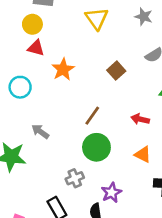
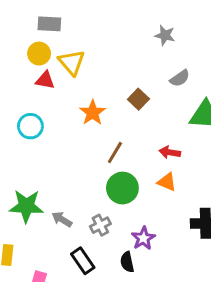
yellow triangle: (97, 18) -> (72, 62), moved
orange star: (63, 69) -> (93, 113), moved
gray arrow: (40, 132) -> (62, 219), moved
orange triangle: (143, 154) -> (167, 182), moved

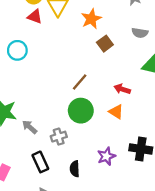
gray semicircle: (180, 78) -> (140, 33), turned 35
orange star: (93, 113) -> (91, 19), moved
purple star: (143, 238) -> (106, 156), moved

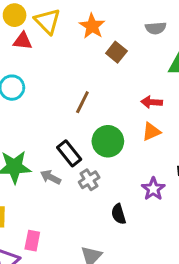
brown line: (80, 82) -> (82, 102), moved
orange triangle: (116, 112) -> (151, 132), turned -42
black rectangle: (40, 162) -> (69, 153), moved

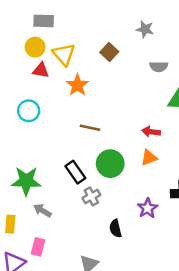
orange star: (92, 26) -> (77, 85), moved
brown square: (116, 52) -> (109, 52), moved
brown line: (82, 102) -> (90, 128), turned 72
gray arrow: (51, 177) -> (42, 210), moved

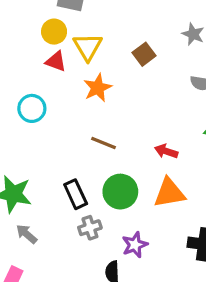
red arrow: (151, 132) -> (166, 151), moved
orange triangle: (149, 158) -> (169, 193), size x1.5
purple star: (147, 208) -> (135, 245), moved

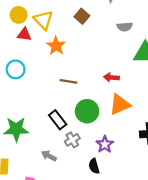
gray arrow: (27, 234) -> (49, 156), moved

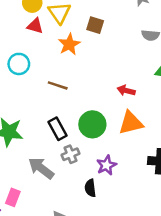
brown square: (82, 16) -> (95, 25), moved, turned -32
brown line: (68, 81) -> (58, 85), moved
gray arrow: (49, 156) -> (41, 168), size x1.5

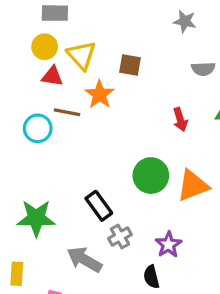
brown line: (58, 85) -> (67, 112), moved
red arrow: (126, 90) -> (180, 120), moved, turned -114
green circle: (92, 124) -> (151, 176), moved

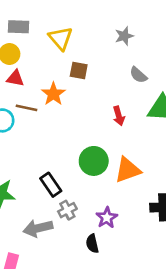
gray star: (185, 21) -> (124, 36), turned -30
yellow triangle: (81, 55) -> (61, 38), moved
gray semicircle: (203, 69) -> (138, 75), turned 42
gray arrow: (84, 259) -> (38, 228), turned -44

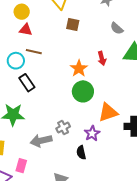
orange star: (53, 94) -> (79, 68), moved
orange triangle: (128, 170) -> (108, 112), moved
black rectangle: (51, 185) -> (27, 83), moved

